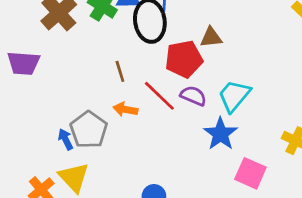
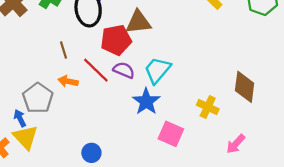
brown triangle: (211, 37) -> (138, 22), size x1.4
blue arrow: (66, 139) -> (20, 118), moved

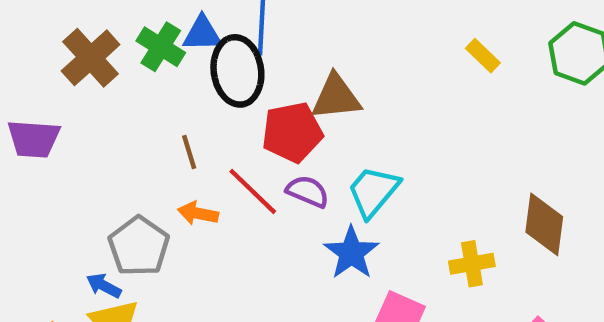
yellow cross: (208, 107) -> (472, 264), turned -35
blue arrow: (20, 118) -> (104, 286), turned -36

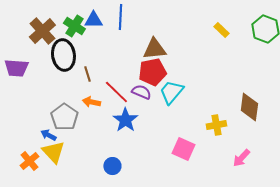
black ellipse: (237, 71) -> (63, 55), moved
red pentagon: (292, 132) -> (152, 72), moved
blue star: (351, 253) -> (125, 120), moved

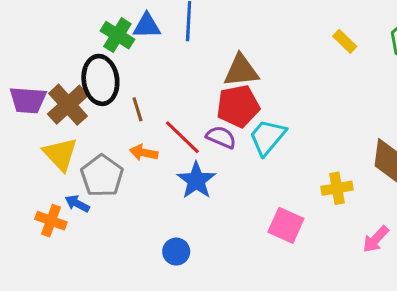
brown cross: (42, 31) -> (68, 105), moved
yellow triangle: (53, 152) -> (60, 154), moved
orange cross: (29, 161) -> (51, 221), moved, turned -30

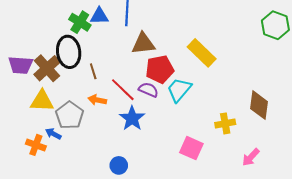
yellow rectangle: (345, 41) -> (202, 53), moved, size x1.8
brown triangle: (241, 71) -> (143, 44), moved
yellow triangle: (60, 154) -> (42, 101), turned -45

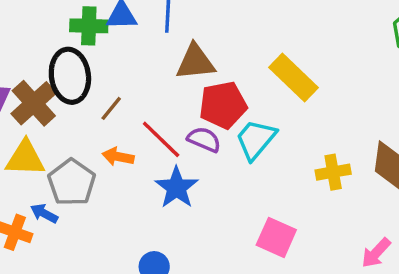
green cross: (80, 22) -> (89, 26), turned -30
brown line: (93, 71) -> (111, 108), turned 56
yellow cross: (225, 123) -> (333, 172), moved

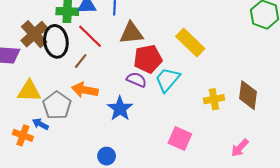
brown cross: (34, 103) -> (34, 34), moved
red line: (161, 139) -> (90, 36), moved
orange arrow: (118, 157) -> (85, 90), size x1.4

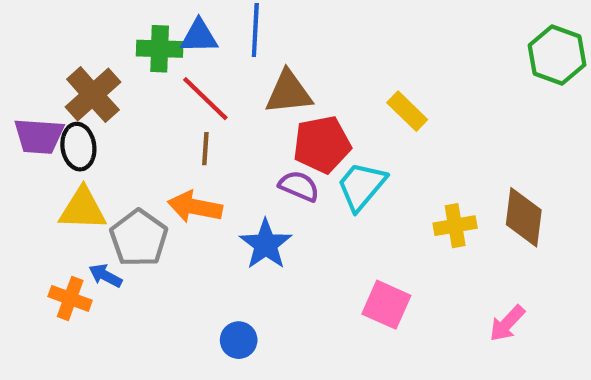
black ellipse: (56, 41) -> (78, 147), moved, size x0.7
yellow rectangle: (190, 42) -> (407, 111), size x0.7
brown line: (81, 61) -> (205, 149), moved, turned -35

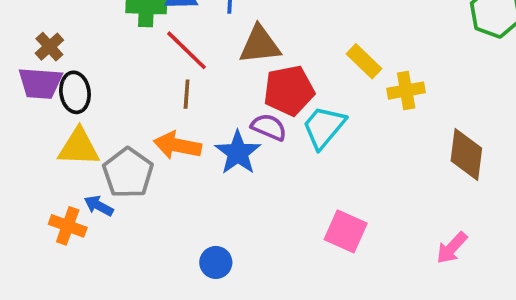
brown cross: (93, 95) -> (49, 47), moved, size x0.6
yellow cross: (455, 226) -> (406, 91), moved
blue star: (266, 244) -> (238, 153), moved

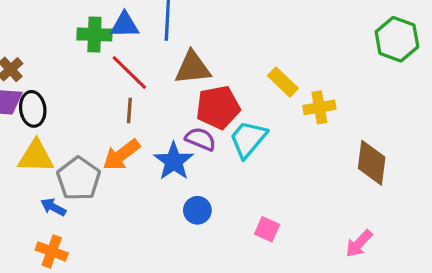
orange arrow: (177, 145) -> (121, 155), turned -48
orange cross: (68, 226) -> (52, 251), moved
pink square: (346, 231) -> (267, 229), size x0.7
blue circle: (216, 262) -> (197, 210), moved

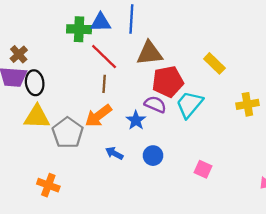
yellow cross: (319, 107) -> (247, 104), moved
blue star: (174, 161) -> (136, 120), size x0.7
blue arrow: (53, 207) -> (114, 153), moved

